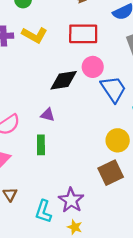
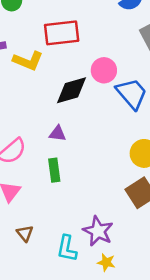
red rectangle: (83, 34) -> (62, 33), moved
yellow L-shape: (35, 35) -> (28, 61), moved

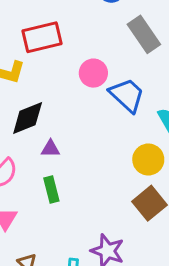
black diamond: (71, 90) -> (28, 118), moved

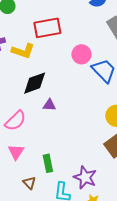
green rectangle: (51, 189) -> (48, 163), moved

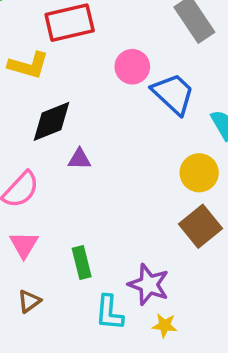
brown triangle: (29, 183) -> (29, 301), moved, turned 40

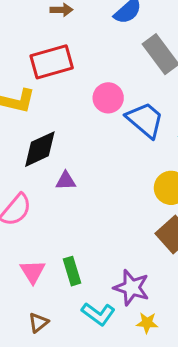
pink triangle: (24, 245) -> (33, 272), moved
brown triangle: (29, 301) -> (38, 323), moved
cyan L-shape: (109, 313) -> (98, 314), turned -56

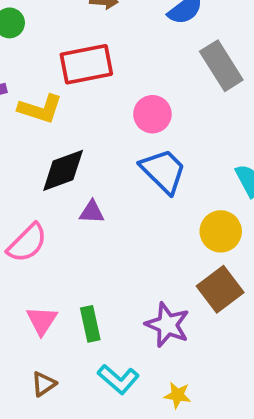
blue trapezoid: (145, 120) -> (163, 171), moved
purple star: (131, 288) -> (167, 325), moved

